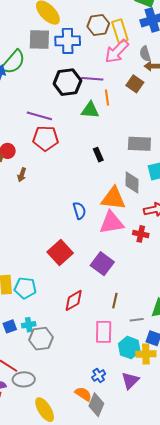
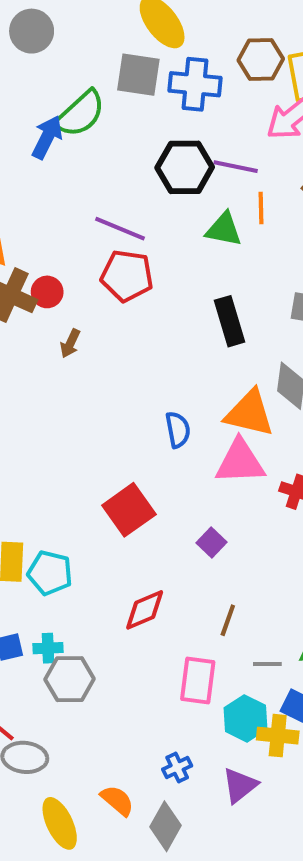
black rectangle: (98, 155) -> (230, 321), size x1.6
purple square: (102, 264) -> (212, 542), size x0.6
orange semicircle: (83, 394) -> (117, 801), moved

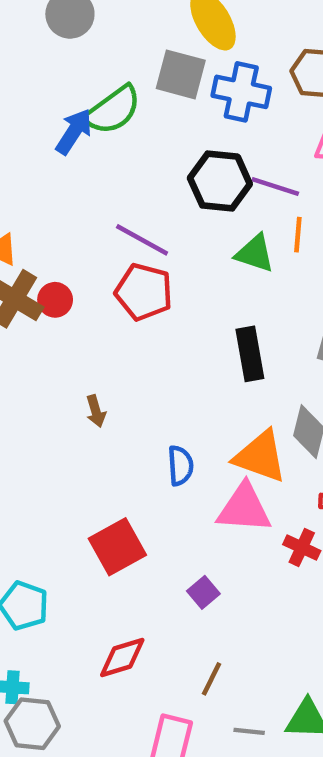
brown arrow: (70, 343) -> (96, 411), moved, turned -48

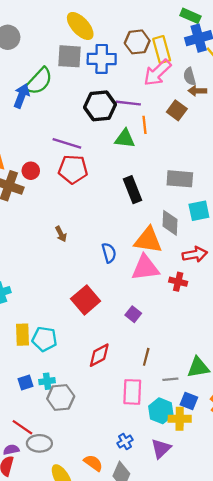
red circle: (55, 300) -> (31, 171), moved

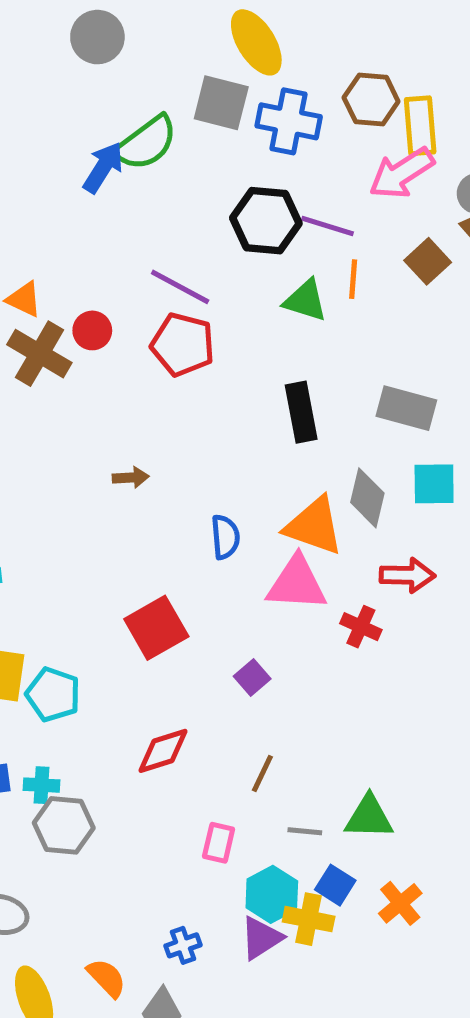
brown arrow: (61, 234) -> (131, 477), turned -77
pink rectangle: (132, 392) -> (219, 843), size x0.7
purple triangle: (161, 449) -> (261, 938), moved

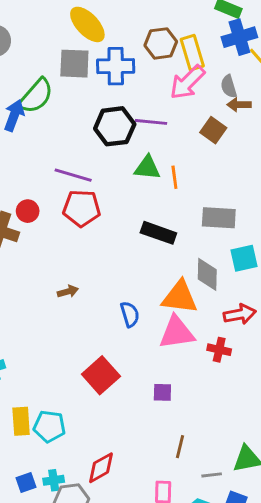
orange line: (353, 279) -> (174, 177), moved
black rectangle: (301, 412) -> (158, 233), turned -48
purple square: (252, 678) -> (162, 392), turned -36
red diamond: (163, 751) -> (101, 468), moved

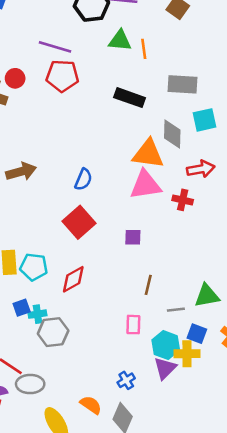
brown arrow: (68, 291) -> (21, 172), moved, size x1.6
blue semicircle: (130, 314) -> (83, 180), moved, turned 40
red diamond: (101, 468) -> (73, 279), moved
blue square: (26, 482) -> (22, 308), moved

